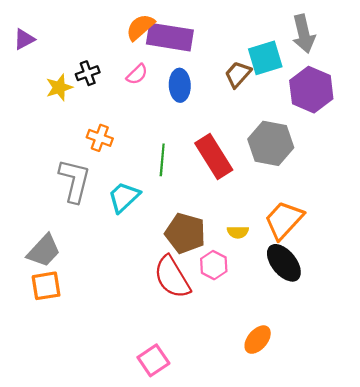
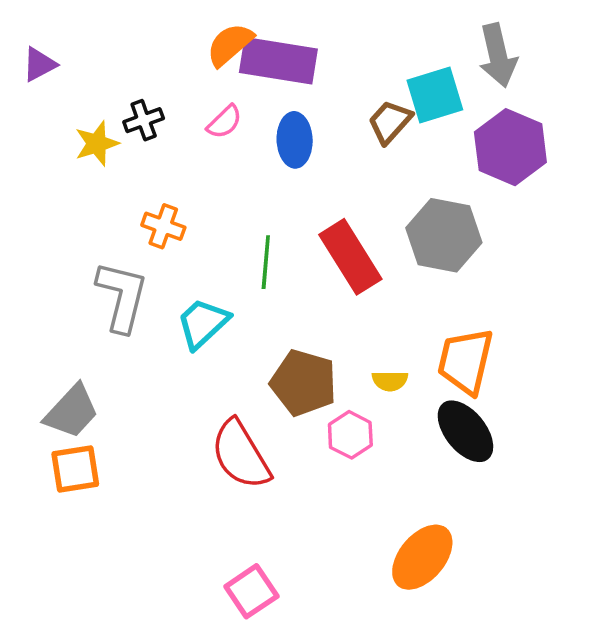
orange trapezoid: (284, 220) -> (465, 361), turned -30
red semicircle: (172, 277) -> (241, 455), moved
orange ellipse: (258, 340) -> (422, 557), size x1.4

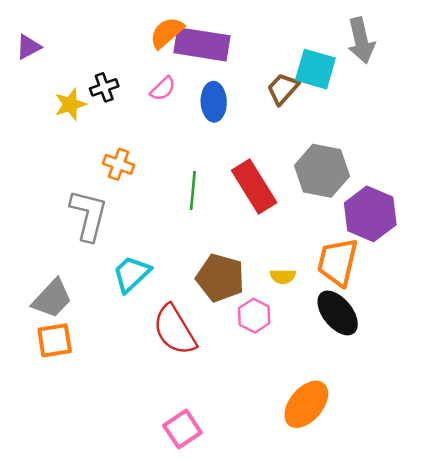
cyan square: (435, 95) -> (315, 69), turned 33
purple hexagon: (510, 147) -> (370, 214), moved
cyan trapezoid: (203, 323) -> (132, 274), moved

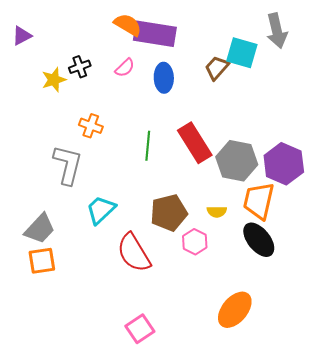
orange semicircle: (167, 33) -> (128, 25), turned 72
gray hexagon: (322, 171) -> (237, 161), moved
brown pentagon: (220, 278) -> (169, 213), turned -30

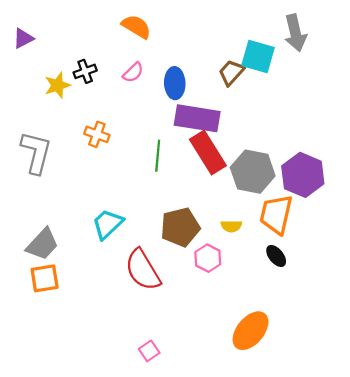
purple rectangle: (155, 34) -> (197, 118), moved
gray L-shape: (68, 165) -> (36, 152), moved
black ellipse: (259, 240) -> (276, 256), size x0.6
pink square: (140, 329) -> (149, 351), size x0.7

